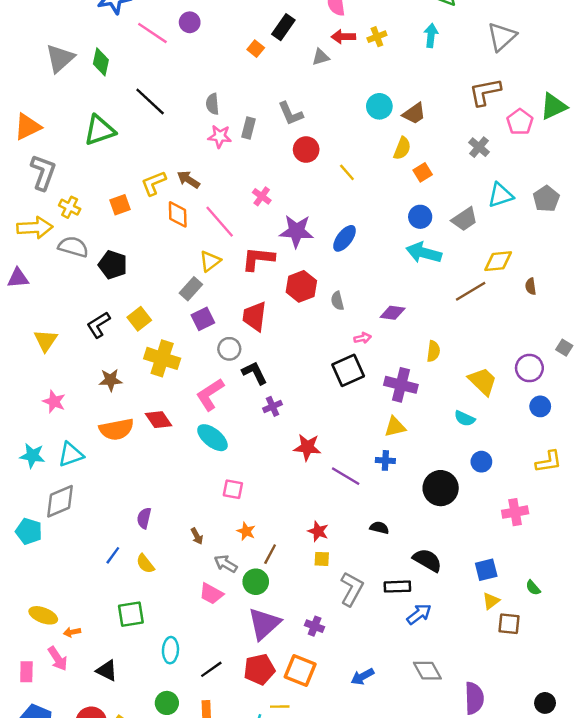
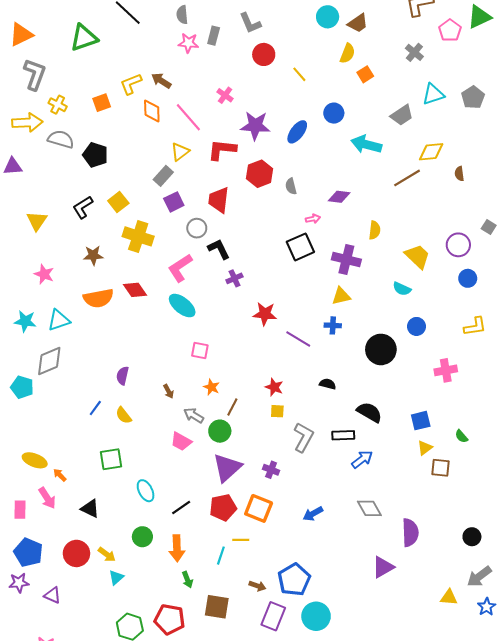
blue circle: (420, 217) -> (334, 113), moved
orange arrow: (72, 632) -> (60, 475), turned 56
cyan ellipse: (170, 650) -> (146, 491), turned -30

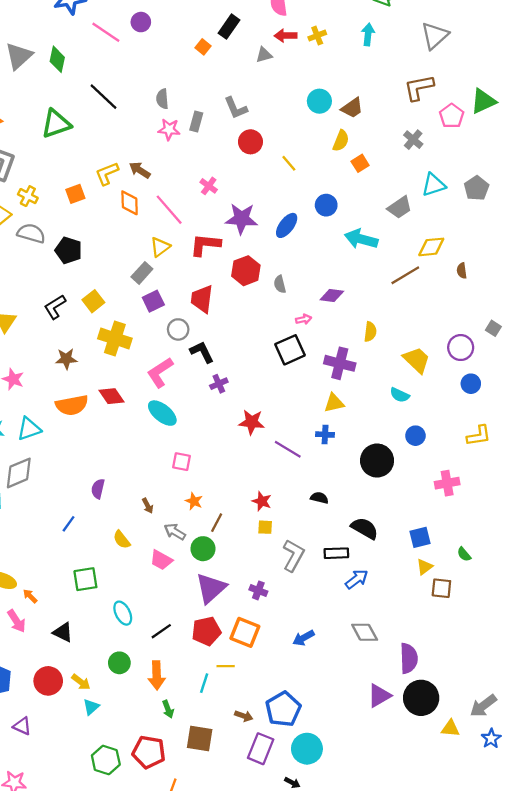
yellow semicircle: (124, 415) -> (122, 540), moved
black circle: (472, 537) -> (421, 698), moved, size x1.8

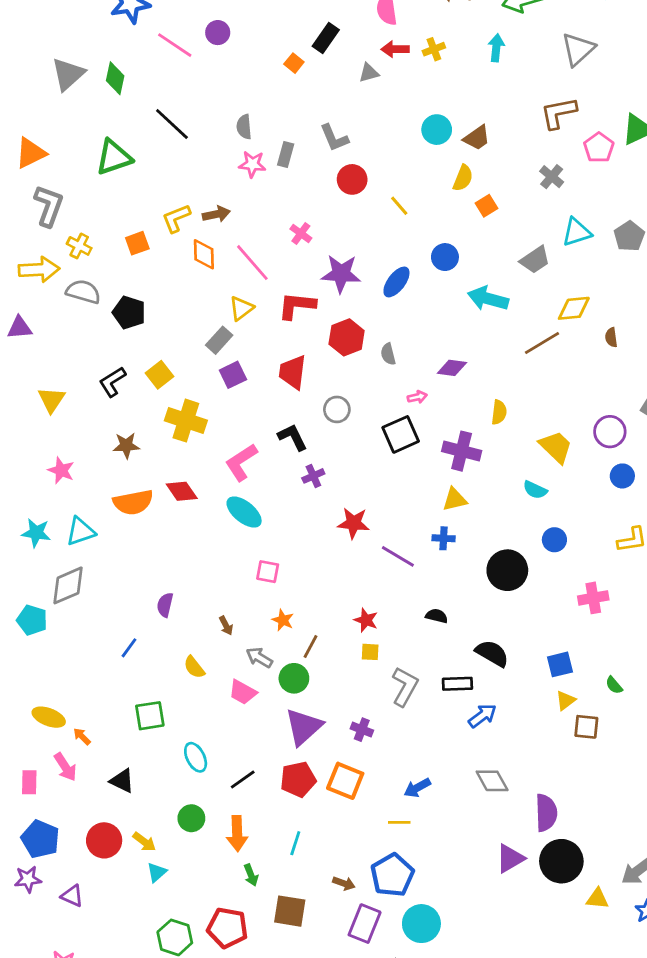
brown arrow: (140, 170) -> (216, 214), turned 135
gray circle: (178, 329) -> (337, 409), moved
yellow line: (226, 666) -> (399, 822), moved

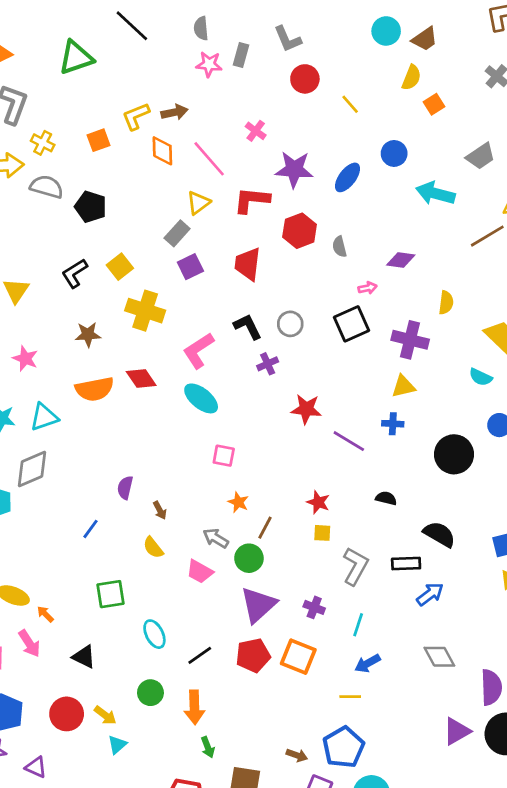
gray circle: (337, 409) -> (290, 324), moved
brown arrow: (226, 626) -> (160, 510), moved
cyan line: (295, 843) -> (358, 625), moved

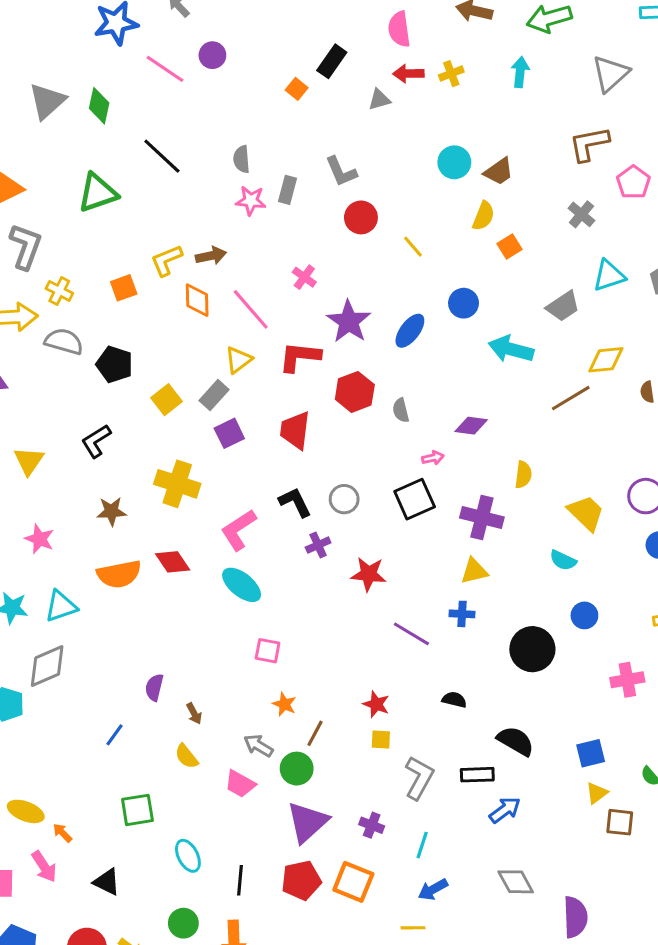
purple star: (294, 169) -> (349, 322), turned 30
yellow square: (120, 267) -> (167, 400), moved
red star: (306, 409) -> (369, 574), moved
black line: (200, 655) -> (240, 880), turned -50

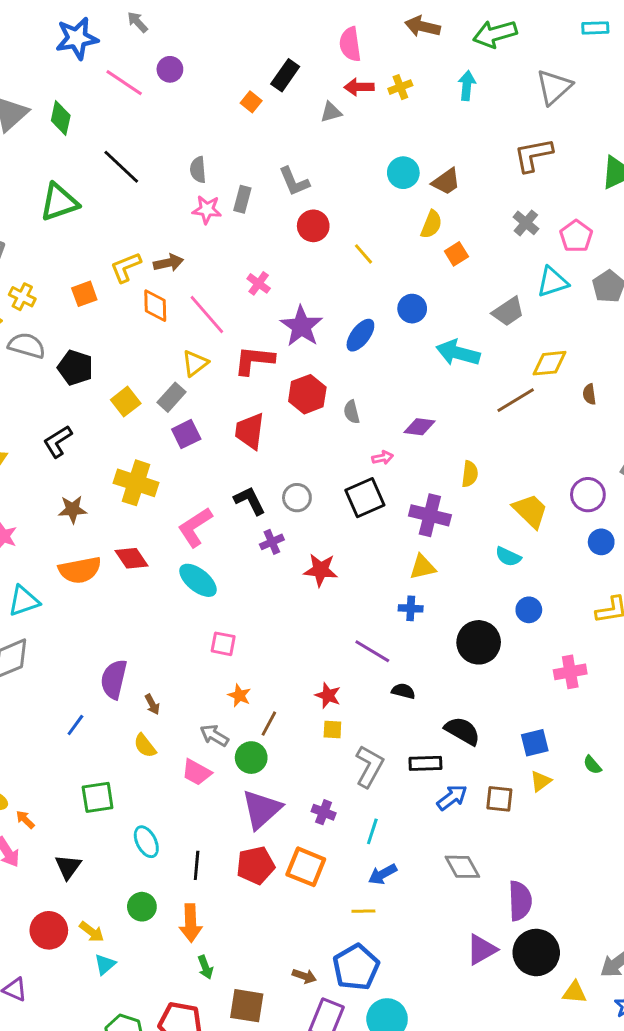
pink pentagon: (633, 182) -> (576, 236), moved
purple line: (411, 634) -> (372, 651), moved
purple semicircle: (154, 687) -> (114, 679), size x1.5
brown square: (620, 822) -> (499, 799), moved
black triangle: (107, 882) -> (68, 867), turned 40

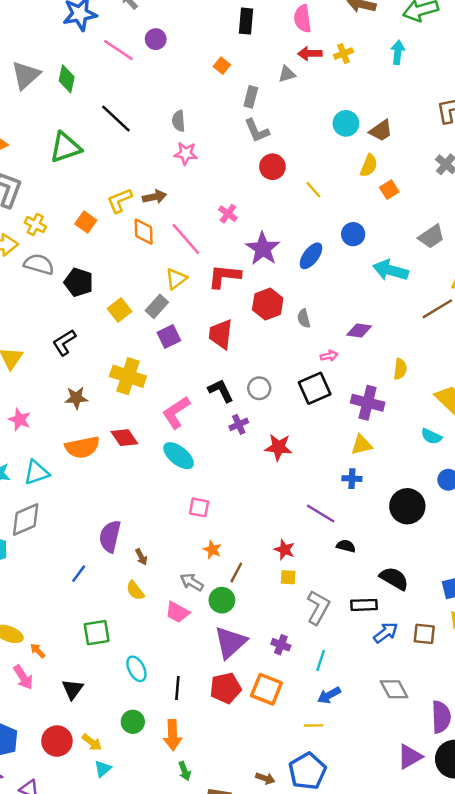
black rectangle: (285, 75) -> (246, 21), moved, turned -30
gray rectangle: (242, 199) -> (251, 97), moved
orange square: (84, 294) -> (86, 222), turned -35

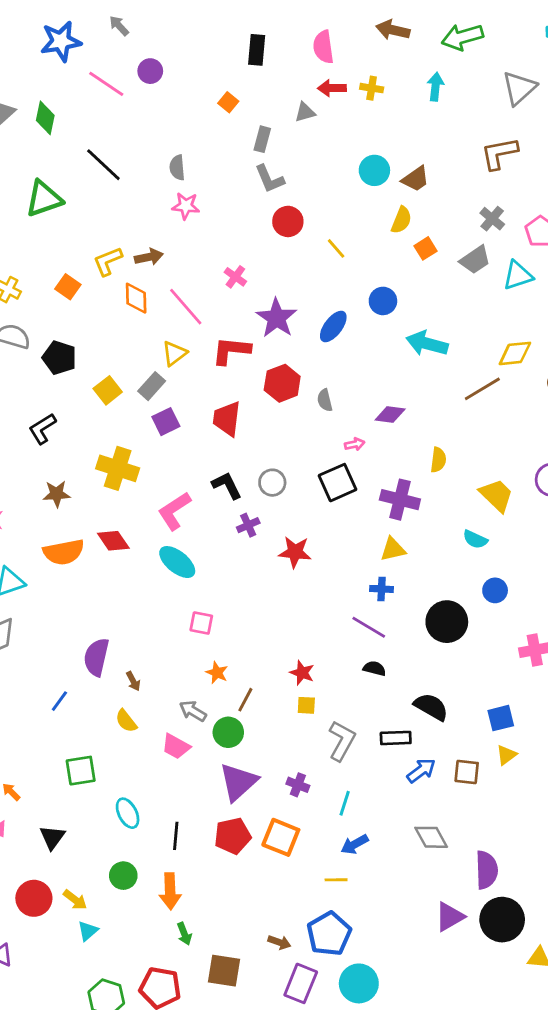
yellow cross: (344, 54) -> (372, 88), turned 30
gray trapezoid: (431, 237) -> (475, 260), moved
purple line: (321, 513) -> (369, 627), moved

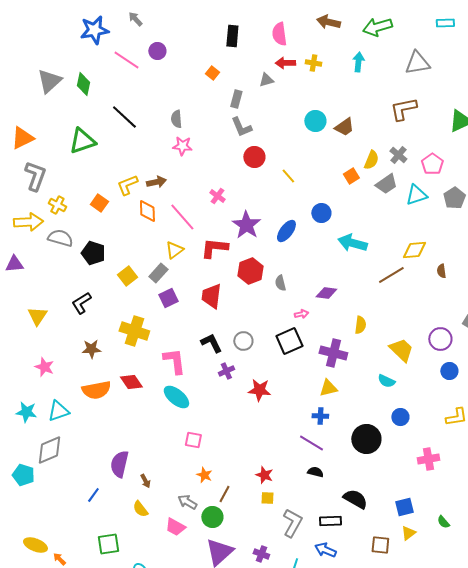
gray triangle: (519, 88) -> (417, 63), turned 32
yellow semicircle: (401, 220) -> (371, 160), moved
pink L-shape: (174, 511) -> (174, 361), turned 116
blue arrow: (421, 771) -> (325, 550), moved, turned -120

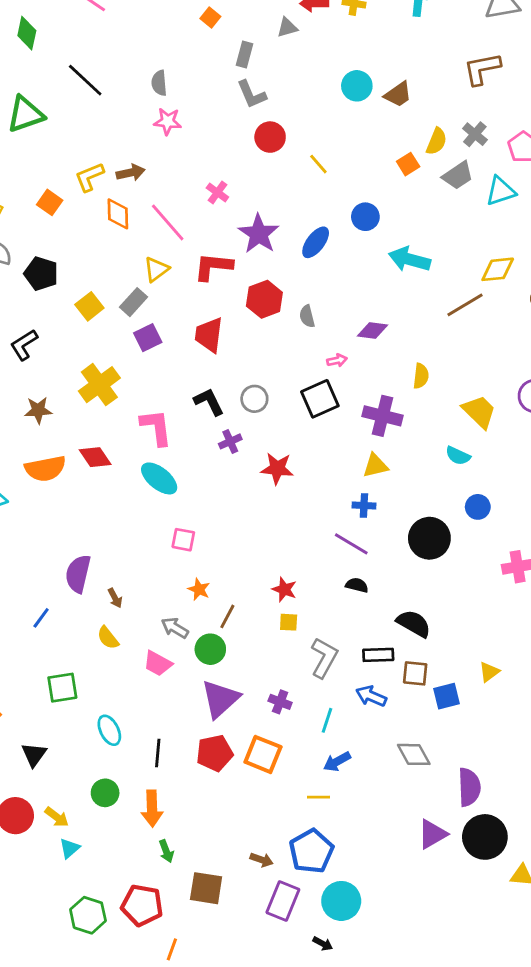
yellow cross: (134, 331) -> (99, 385), turned 36
blue square: (404, 507) -> (446, 696), moved
brown square: (380, 545) -> (415, 673), moved

